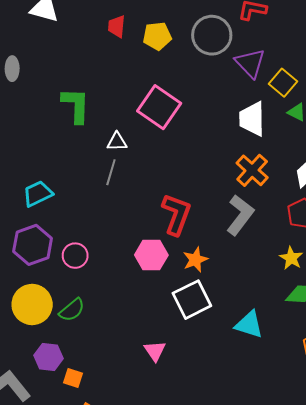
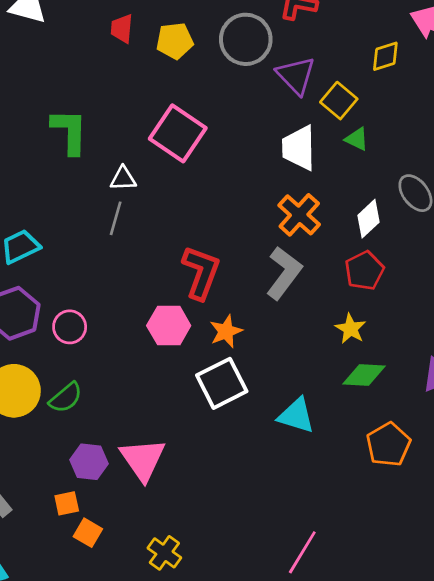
pink triangle: (155, 351) -> (143, 459), moved, size x1.6
purple hexagon: (49, 357) -> (89, 462), moved
orange square: (73, 378) -> (67, 503), moved, turned -30

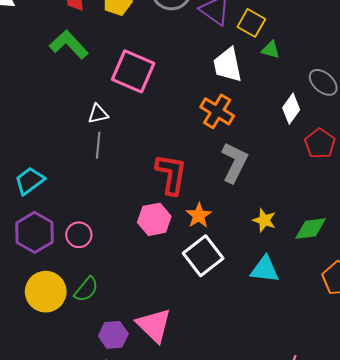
green L-shape: (69, 132) -> (69, 45), moved, turned -33
orange cross: (299, 215) -> (217, 111), moved
red pentagon: (364, 271) -> (320, 144), moved
yellow star: (351, 329) -> (264, 220), moved

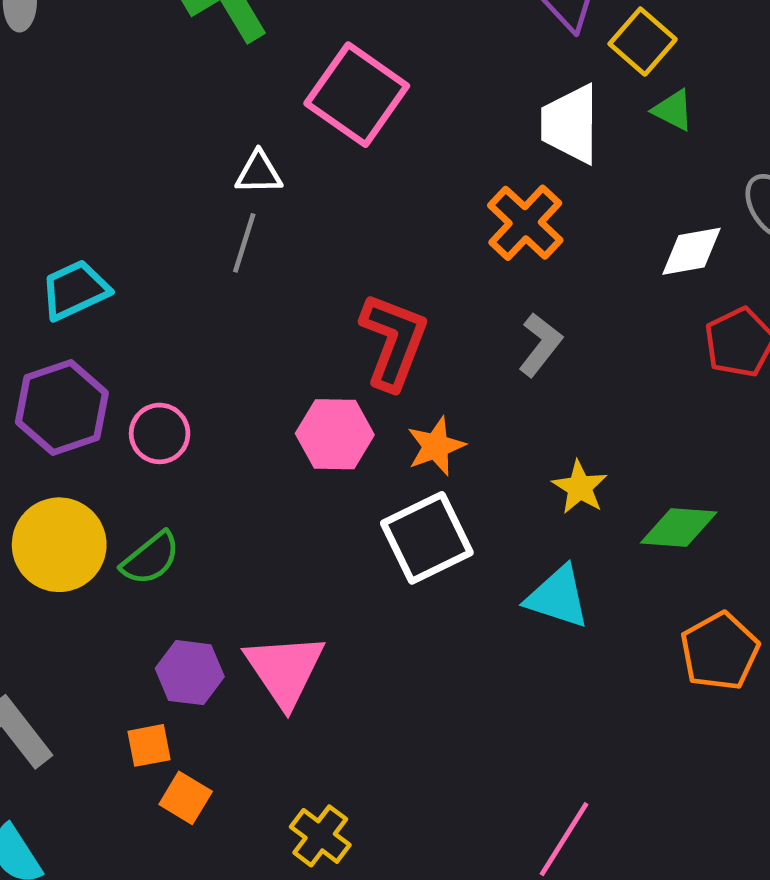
white diamond: (291, 109) -> (691, 251), turned 32
gray L-shape: (235, 162) -> (540, 345), size x0.7

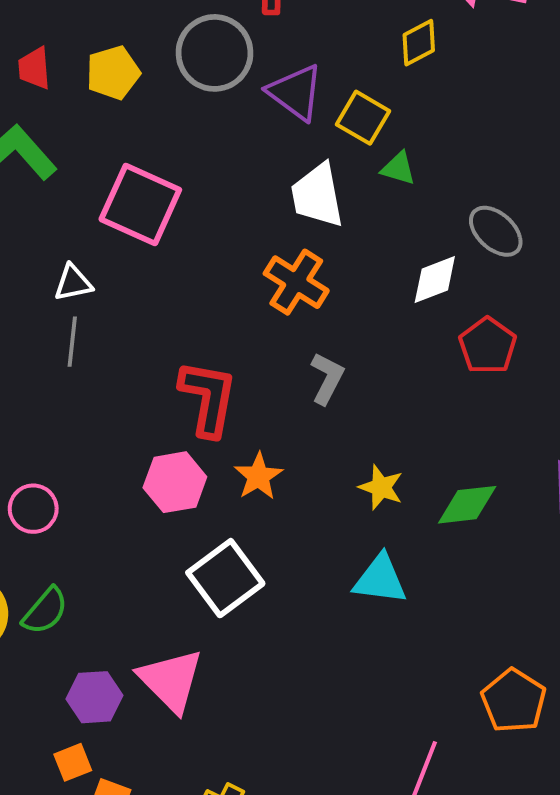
white square: (427, 538) -> (225, 578), moved
orange pentagon: (720, 651) -> (514, 701), moved

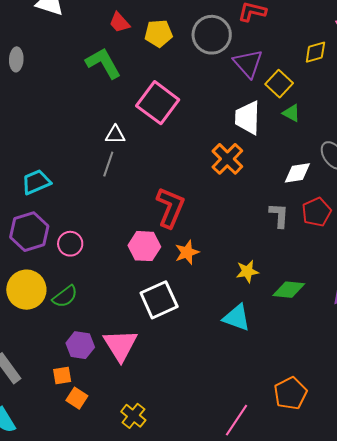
red trapezoid: (34, 68) -> (119, 22), turned -50
gray L-shape: (327, 378) -> (279, 215), moved, turned -36
yellow star: (381, 487) -> (247, 271), turned 30

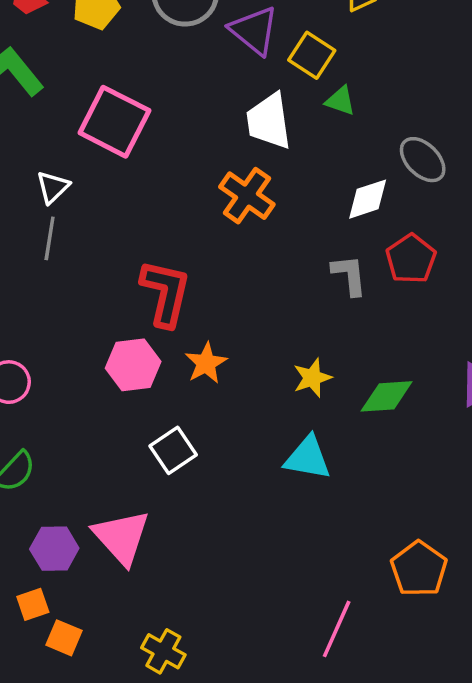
white triangle: (115, 135) -> (53, 187), turned -35
white square: (159, 300) -> (173, 450), size x0.7

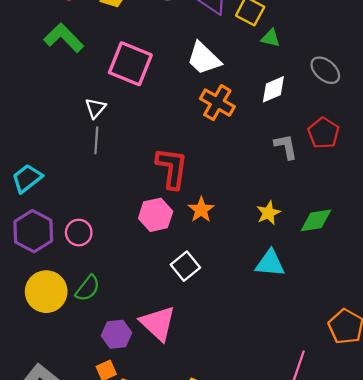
white trapezoid: (269, 121) -> (204, 58), moved, turned -33
white diamond: (368, 199) -> (273, 89), moved

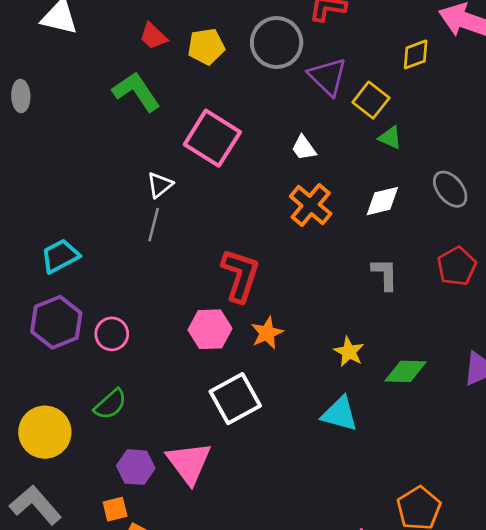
white trapezoid: (204, 58) -> (304, 148), size x0.6
red pentagon: (323, 133) -> (457, 266), moved
yellow star: (268, 213) -> (349, 352), turned -30
white square: (185, 266) -> (235, 399), size x1.4
yellow circle: (46, 292) -> (45, 432), moved

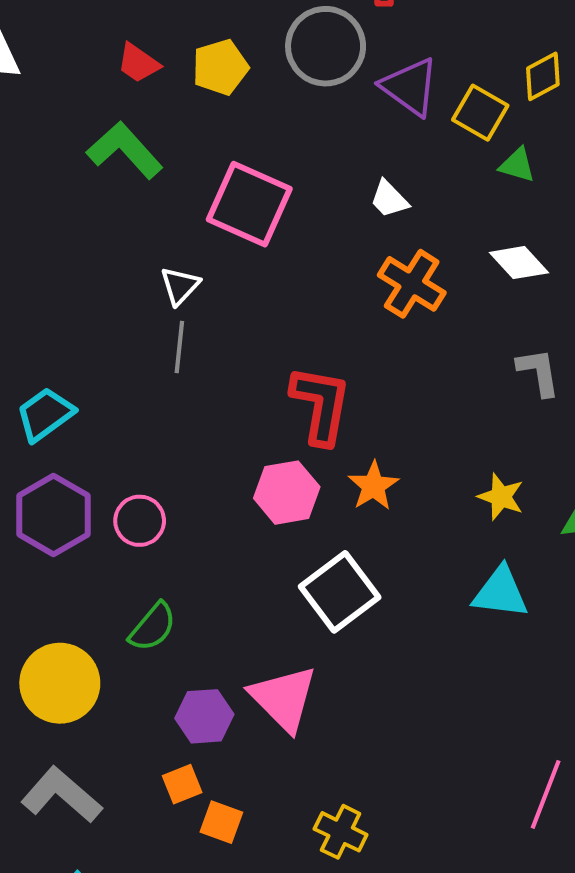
yellow diamond: (416, 54) -> (543, 76), moved
white diamond: (382, 201) -> (519, 263), turned 69

